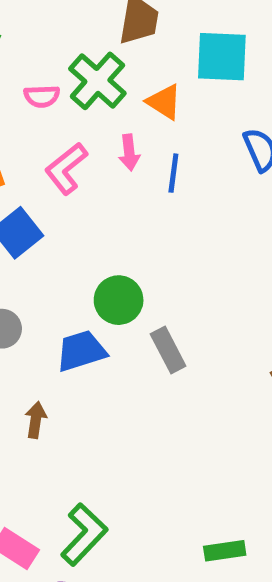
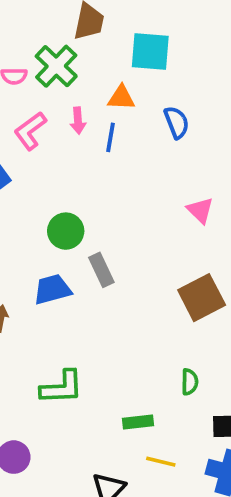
orange triangle: (164, 102) -> (121, 98), moved, turned -32
blue trapezoid: (81, 351) -> (52, 289), moved
green L-shape: (84, 534) -> (62, 387), moved, turned 42

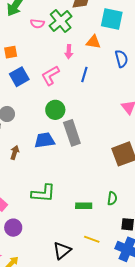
pink L-shape: (30, 131) -> (50, 75), moved
blue line: (111, 137) -> (84, 75), moved
gray rectangle: (101, 270) -> (72, 133), size x1.4
green rectangle: (138, 422) -> (84, 206), moved

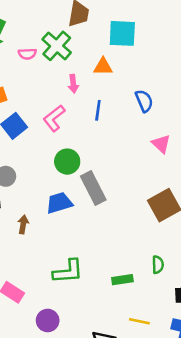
blue semicircle: (121, 59) -> (144, 101), moved
purple circle: (13, 228) -> (48, 320), moved

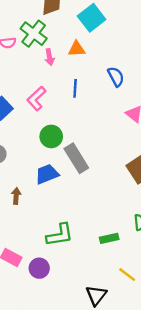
cyan square: (122, 33) -> (92, 18), turned -36
pink arrow: (73, 84) -> (50, 57), moved
purple circle: (48, 320) -> (39, 268), moved
yellow line: (139, 321) -> (127, 275), turned 30

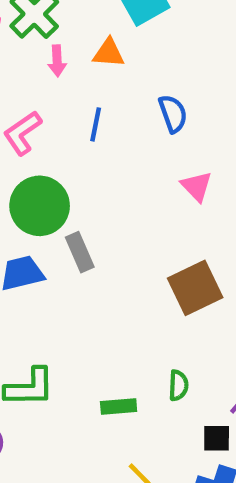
green circle: (51, 136) -> (40, 206), size x1.4
gray rectangle: (76, 158) -> (80, 252), size x0.7

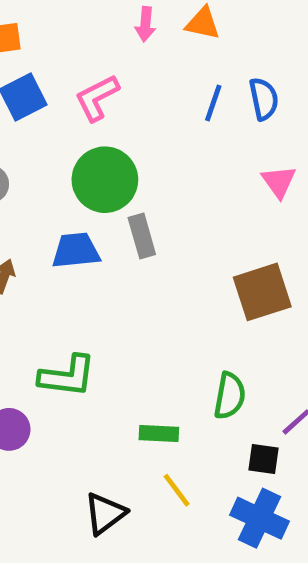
blue line: (96, 124) -> (213, 103), moved
green semicircle: (178, 385) -> (230, 396), size x1.4
green rectangle: (119, 406) -> (159, 433), moved

